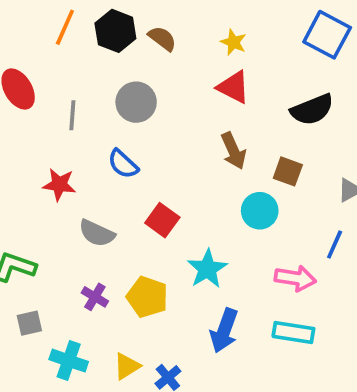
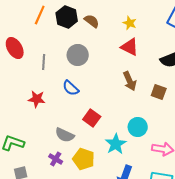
cyan circle: (260, 211) -> (138, 127), moved
gray semicircle: (97, 233) -> (65, 135), moved

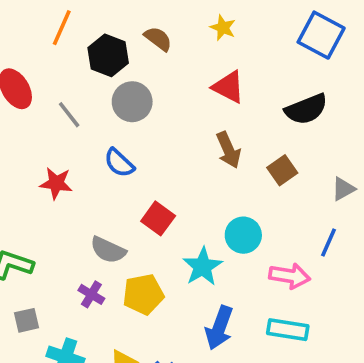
black hexagon: (67, 17) -> (108, 55), moved
yellow star: (130, 23) -> (223, 28), moved
gray line: (44, 62) -> (69, 115), turned -42
brown square: (159, 92) -> (282, 170), turned 35
yellow pentagon: (84, 159) -> (143, 294), turned -30

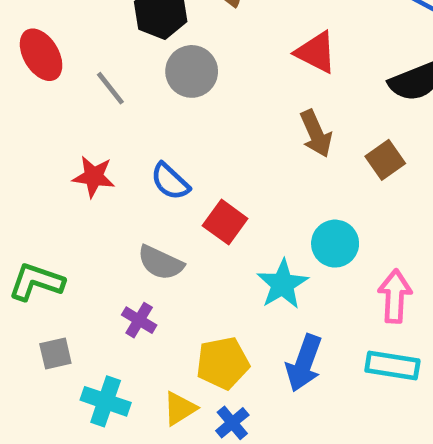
blue semicircle: (119, 163) -> (170, 181), moved
pink arrow: (290, 276) -> (395, 296), turned -96
yellow pentagon: (143, 294) -> (223, 363), moved

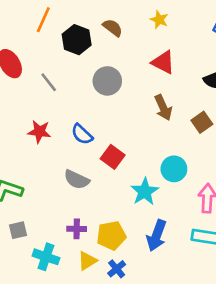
gray circle: (192, 71) -> (107, 81), moved
purple cross: (139, 320) -> (77, 229), moved, turned -30

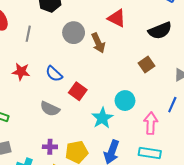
gray line: (49, 82) -> (28, 34), turned 49
brown arrow: (163, 108) -> (98, 43), moved

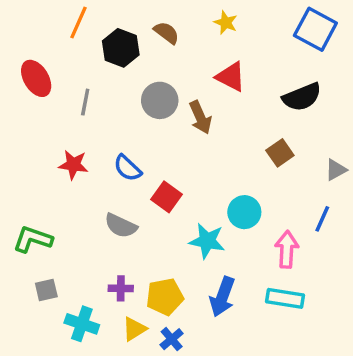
cyan star: (102, 118) -> (207, 241), turned -30

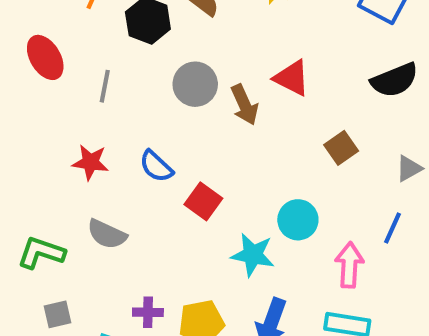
red triangle: (231, 77) -> (292, 78), moved
black semicircle: (302, 97) -> (395, 80), moved
gray semicircle: (121, 226) -> (107, 234), moved

